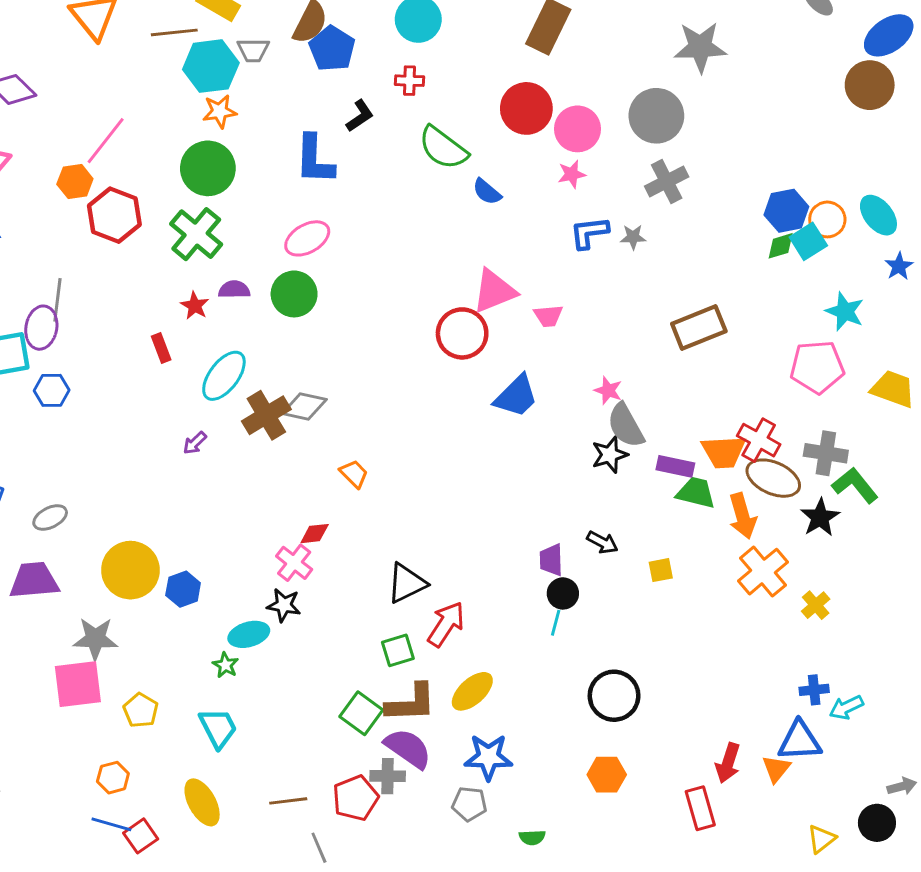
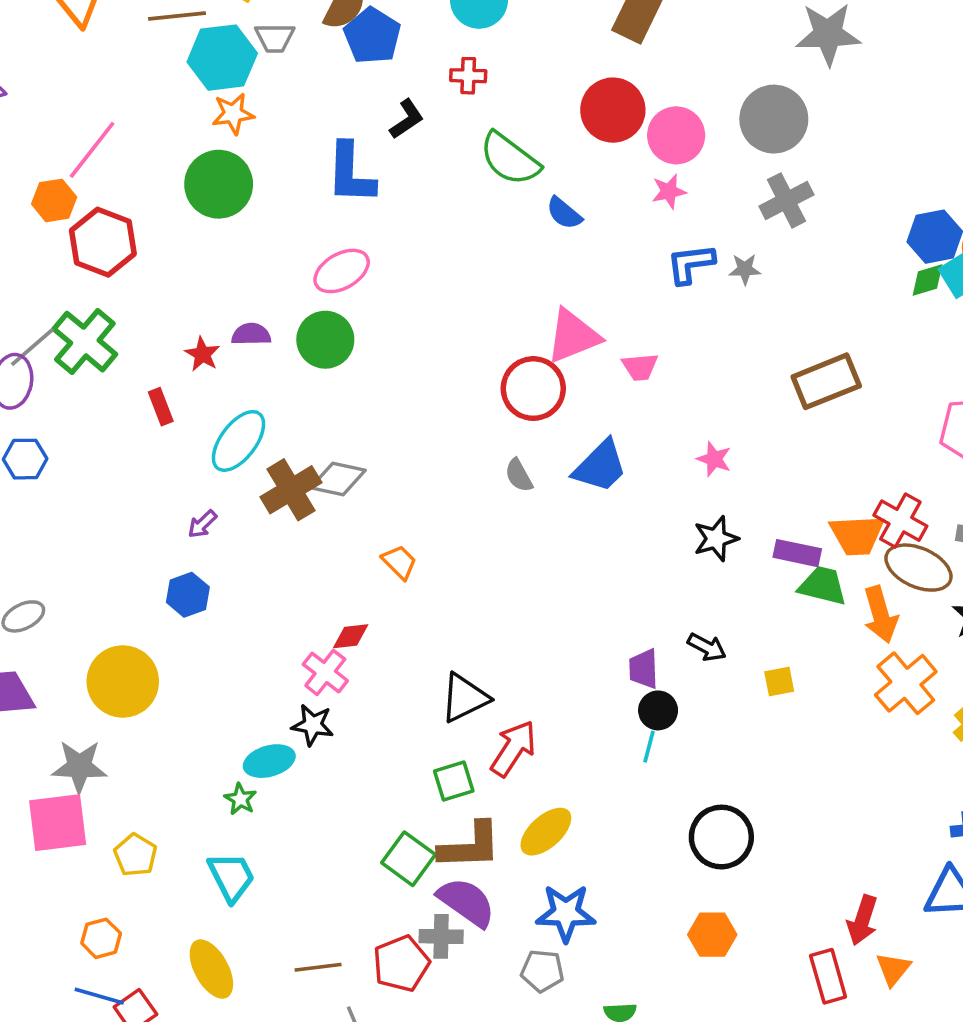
green cross: (196, 234) -> (85, 342), moved
gray line: (57, 300) -> (32, 347), turned 42
gray semicircle: (626, 425) -> (519, 475), moved, size x0.6
blue hexagon: (183, 589) -> (188, 595), moved
orange triangle: (776, 769) -> (893, 969), moved

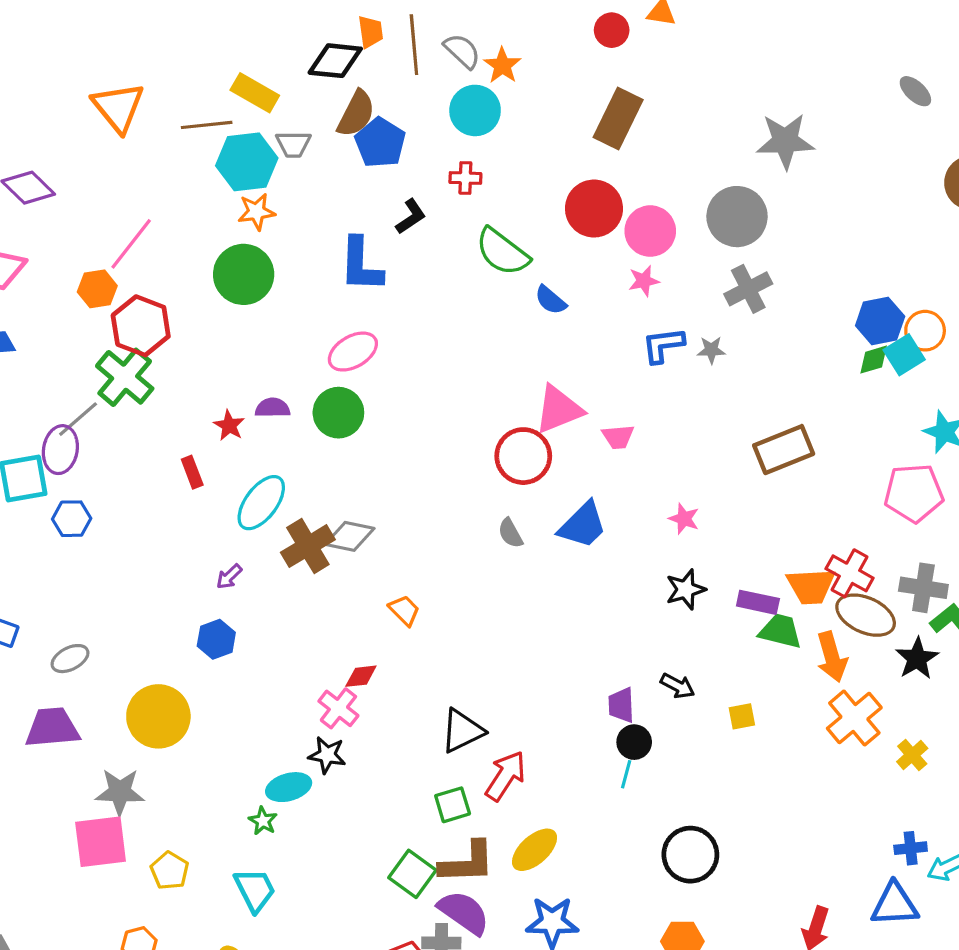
green cross: (85, 342) -> (125, 377), moved

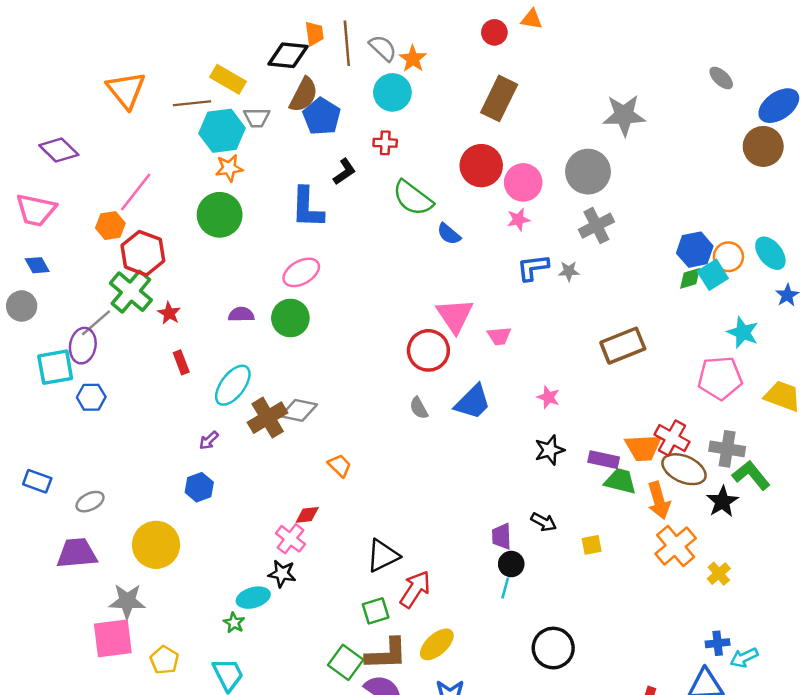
pink triangle: (559, 409) -> (455, 316), turned -42
red star: (229, 425) -> (169, 313), moved

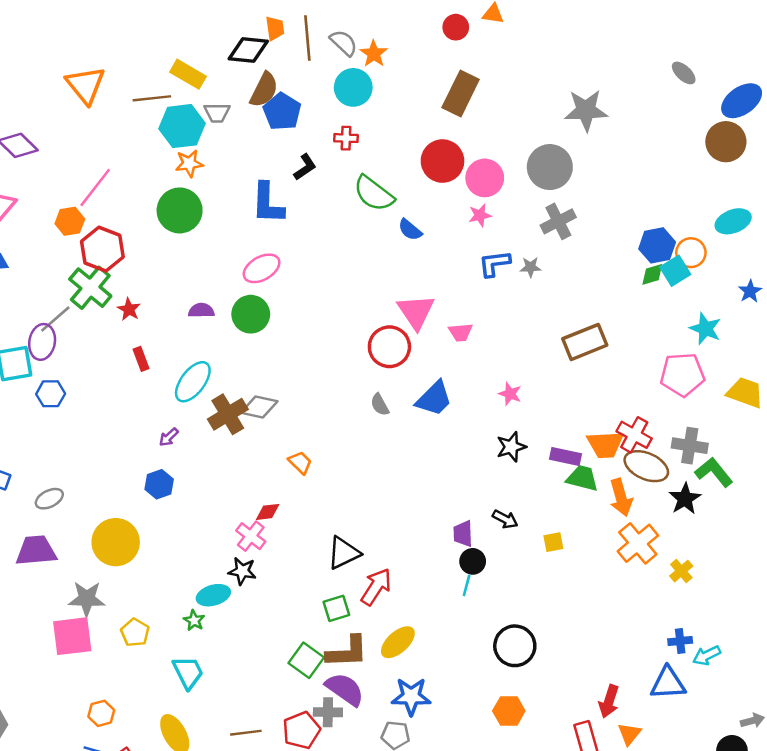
cyan ellipse: (770, 253) -> (733, 221), moved, turned -72
yellow pentagon: (164, 660) -> (135, 633), moved

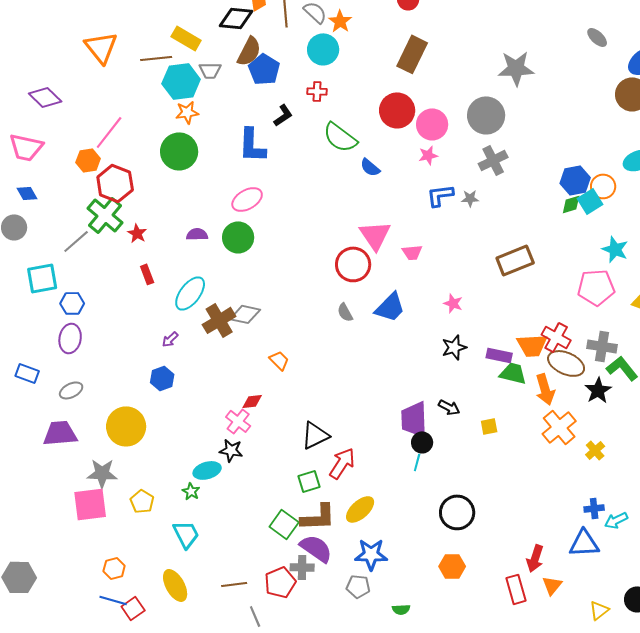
purple ellipse: (42, 342) -> (70, 338), moved
purple trapezoid: (463, 534) -> (414, 419), size x1.6

